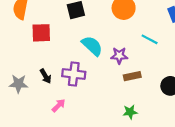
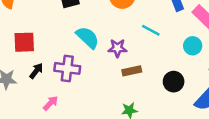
red square: (41, 33) -> (24, 42), moved
black arrow: (46, 76) -> (36, 71), turned -112

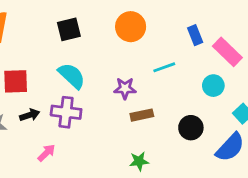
cyan line: (151, 30) -> (164, 67), turned -48
cyan semicircle: (88, 37) -> (72, 76), moved
black arrow: (36, 71) -> (30, 115), turned 35

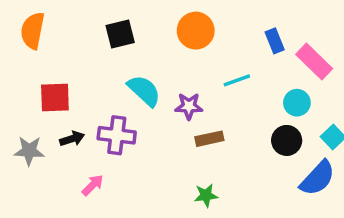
cyan semicircle: (72, 76) -> (144, 91), moved
black circle: (191, 128) -> (287, 140), moved

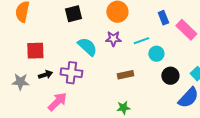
cyan circle: (297, 103) -> (156, 54), moved
purple star: (189, 106) -> (113, 39), moved
pink arrow: (93, 185) -> (57, 102), size x1.5

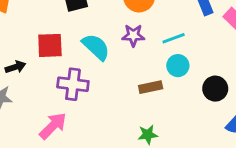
red square: (35, 51) -> (50, 45), moved
cyan circle: (156, 54) -> (178, 66), moved
black arrow: (45, 75) -> (15, 67), moved

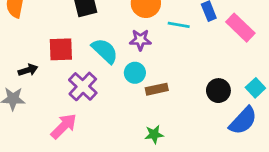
cyan line: (174, 38) -> (179, 25), moved, turned 30
cyan circle: (178, 66) -> (135, 73), moved
purple cross: (73, 84) -> (83, 86), turned 36

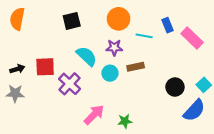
red square: (61, 49) -> (45, 67), moved
black arrow: (28, 70) -> (17, 69), moved
brown rectangle: (157, 89) -> (136, 67), moved
pink arrow: (64, 126) -> (94, 115), moved

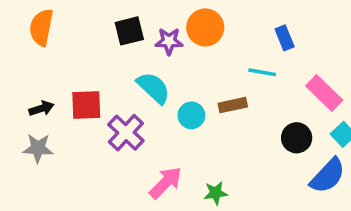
cyan line: (144, 36) -> (262, 72), moved
pink rectangle: (192, 38) -> (324, 93), moved
purple star: (114, 48) -> (169, 41), moved

